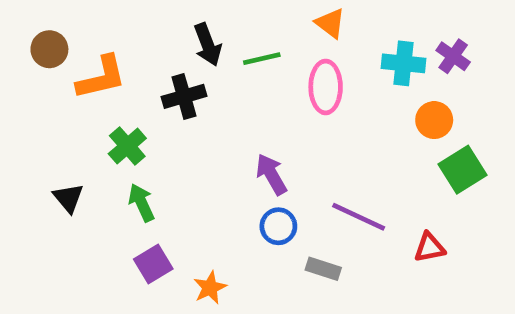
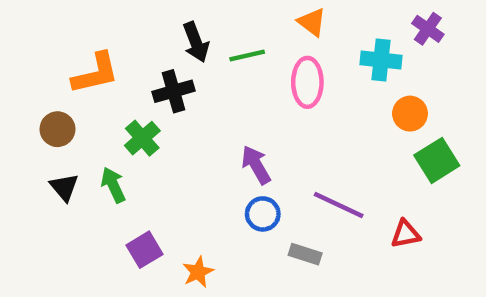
brown circle: (49, 49) -> (57, 129), moved
purple cross: (453, 56) -> (428, 29), moved
green cross: (127, 146) -> (142, 138), moved
green arrow: (141, 203) -> (113, 185), moved

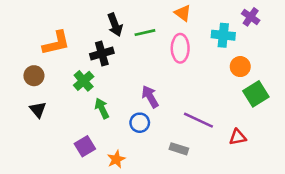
green arrow: (113, 185) -> (102, 108), moved
blue circle: (263, 214) -> (140, 123), moved

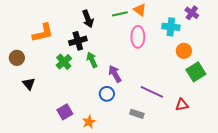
green line: (145, 33) -> (120, 14), moved
brown circle: (34, 76) -> (17, 58), moved
green arrow: (102, 108) -> (92, 60), moved

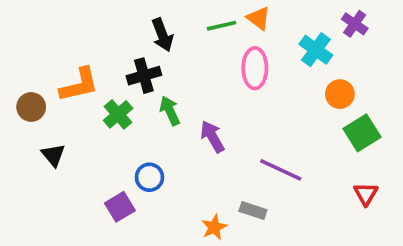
cyan cross: (171, 27) -> (316, 50), turned 30
orange L-shape: (43, 33) -> (79, 85), moved
blue circle: (107, 94) -> (149, 177), moved
red triangle: (182, 105) -> (366, 194), moved, turned -48
orange star: (89, 122) -> (214, 227), moved

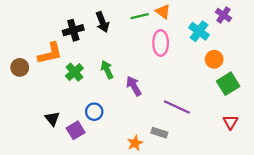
black cross: (144, 76) -> (73, 30), moved
black triangle: (53, 155) -> (52, 119), moved

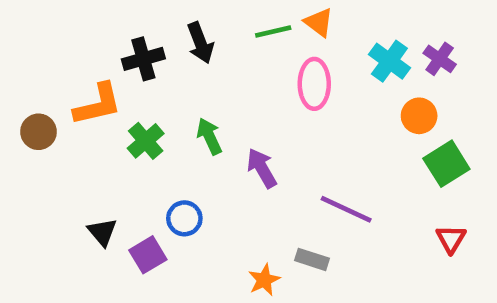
purple cross: (223, 15) -> (440, 59), moved

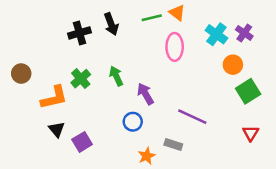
orange L-shape: (98, 104) -> (54, 98), moved
blue circle: (184, 218) -> (133, 122), moved

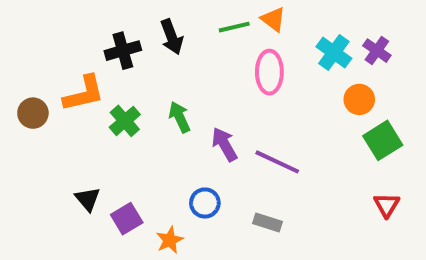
orange L-shape: (54, 98) -> (84, 94), moved
purple line: (192, 117) -> (277, 162), moved
blue circle: (133, 122) -> (205, 203), moved
orange star: (147, 156) -> (170, 240), moved

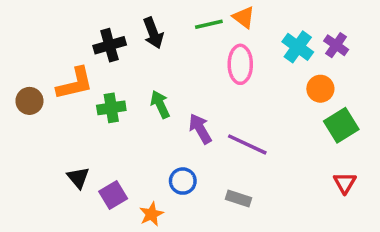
green cross: (125, 121) -> (111, 108), turned 32

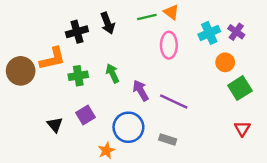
cyan cross: (298, 47) -> (209, 33), turned 30
brown circle: (29, 101) -> (21, 71), size x1.5
blue circle: (183, 181) -> (128, 127), size x1.6
purple square: (113, 195) -> (86, 115), moved

